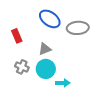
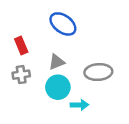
gray ellipse: (78, 28) -> (98, 72), moved
gray cross: (22, 67) -> (21, 75), moved, turned -32

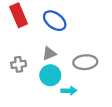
red rectangle: (21, 45) -> (19, 15), moved, size x1.5

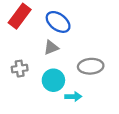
red rectangle: (19, 15) -> (20, 16), turned 60
gray triangle: (49, 53) -> (51, 48), moved

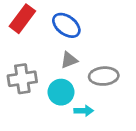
gray triangle: (51, 48) -> (69, 60), moved
gray cross: (20, 69) -> (22, 79), size x1.5

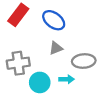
cyan circle: (61, 92) -> (40, 82), moved
cyan arrow: (84, 111) -> (67, 79), moved

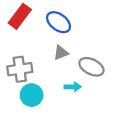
gray ellipse: (84, 61) -> (91, 67), turned 30
cyan circle: (40, 82) -> (32, 95), moved

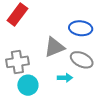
blue ellipse: (59, 22) -> (81, 28), moved, turned -30
gray triangle: (61, 53) -> (54, 47), size x1.5

